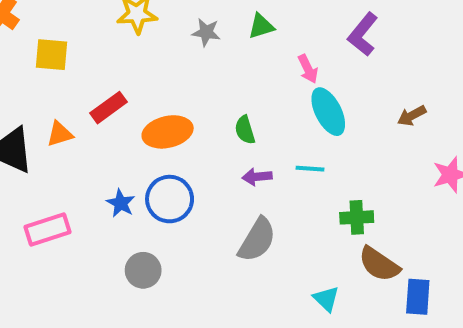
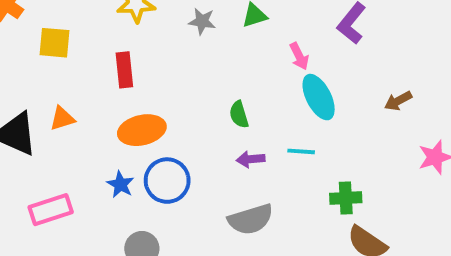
red rectangle: (109, 108) -> (124, 70), moved, turned -60
orange ellipse: (168, 132) -> (142, 130), moved
gray semicircle: (257, 240) -> (251, 219), turned 42

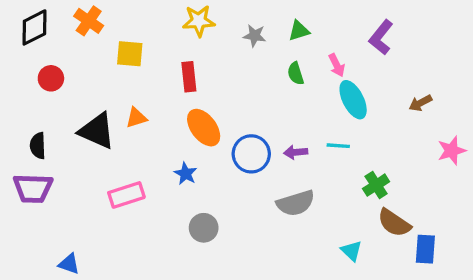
green semicircle: (239, 115) -> (296, 73), moved
orange ellipse: (142, 130) -> (204, 128), turned 66
blue circle: (167, 181) -> (251, 154), moved
green cross: (346, 198) -> (376, 185), turned -30

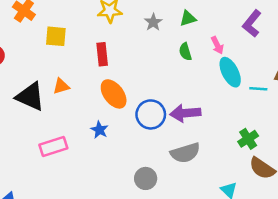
gray star: (255, 36) -> (153, 22), turned 30
cyan line: (338, 146) -> (258, 89), moved
purple arrow: (296, 152) -> (185, 113), size x1.6
gray circle: (204, 228) -> (146, 178), moved

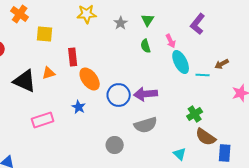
green triangle: (188, 18) -> (148, 20), turned -40
red rectangle: (102, 54) -> (73, 57), moved

